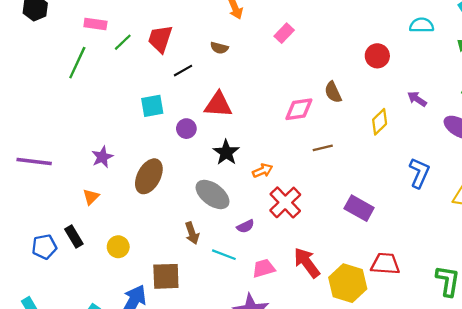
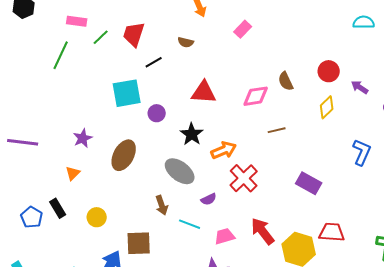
red circle: (377, 56) -> (329, 71), moved
red triangle: (218, 105) -> (204, 92), moved
cyan square: (152, 106) -> (127, 93), size x1.4
orange arrow: (263, 171) -> (224, 150), size x1.4
blue pentagon: (44, 247) -> (32, 217), turned -30

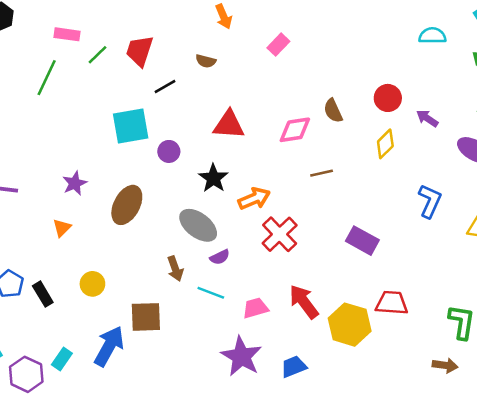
purple semicircle: (209, 199) -> (220, 257), moved
black rectangle: (58, 208) -> (43, 294), moved

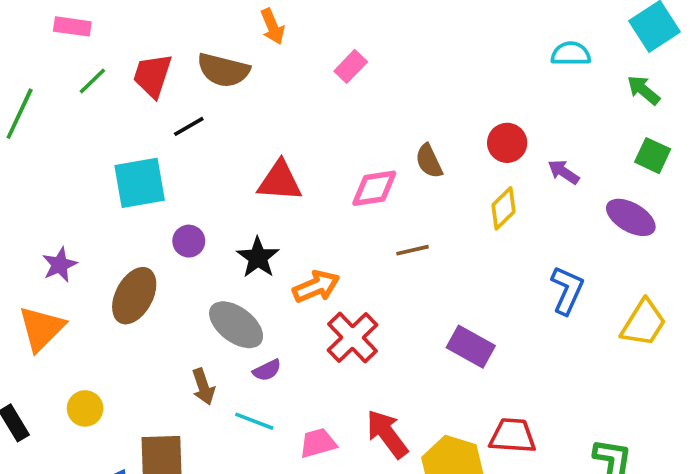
pink rectangle: (67, 34) -> (72, 26), moved
brown semicircle: (206, 61) -> (223, 70), moved, size x1.8
purple circle: (169, 151) -> (189, 241), moved
orange triangle: (62, 228) -> (41, 328), size x1.8

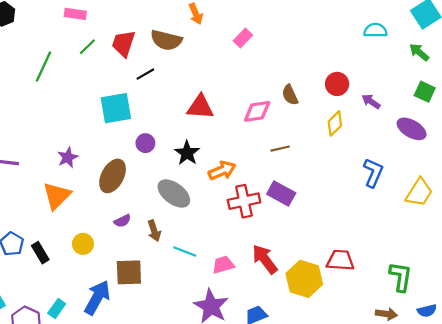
red cross: (352, 337) -> (244, 201), turned 32
purple rectangle: (471, 347) -> (281, 193), moved
purple semicircle: (267, 370) -> (122, 221), moved

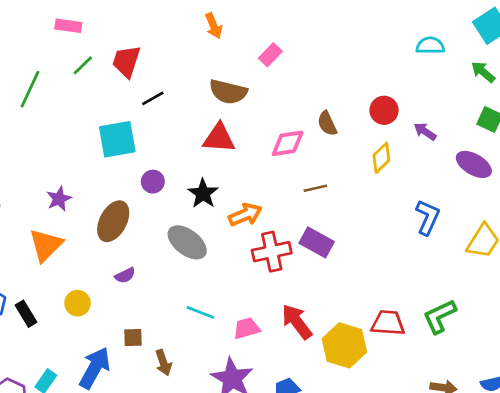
brown semicircle: (166, 40) -> (228, 92), moved
brown arrow: (154, 231) -> (163, 363), moved
brown square: (129, 272) -> (133, 337), size x0.6
green L-shape: (401, 277) -> (439, 316), moved, turned -124

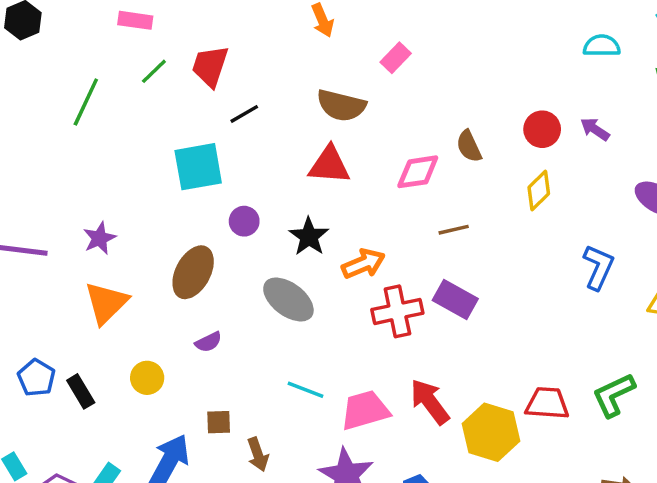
purple arrow: (425, 131) -> (595, 129), moved
purple star: (59, 199) -> (99, 238), moved
pink trapezoid: (247, 328) -> (365, 410), size x1.4

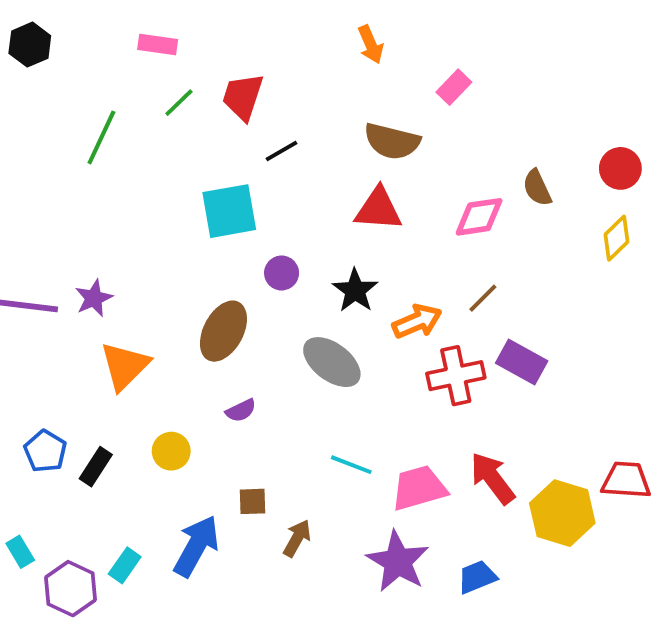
brown line: (454, 230) -> (483, 298), moved, turned -32
purple star: (99, 238) -> (94, 298), moved
black rectangle: (81, 391) -> (96, 467), turned 64
brown arrow: (258, 454) -> (297, 538), turned -132

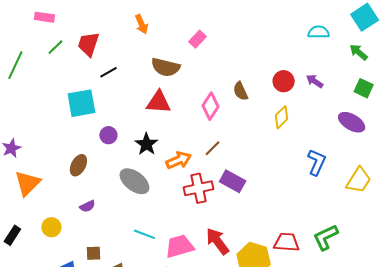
orange arrow: (371, 45) -> (141, 24), moved
pink diamond: (479, 217) -> (211, 106), turned -48
brown ellipse: (223, 331) -> (78, 165), size x0.7

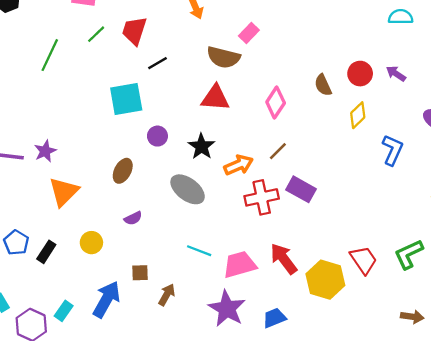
pink rectangle: (198, 39) -> (249, 33), moved
brown semicircle: (241, 91) -> (323, 85), moved
blue L-shape: (317, 162) -> (392, 150), moved
red trapezoid: (287, 242) -> (364, 260), turned 52

